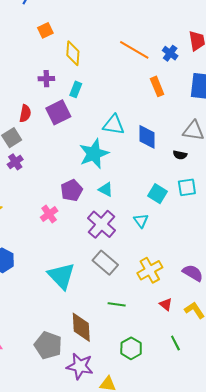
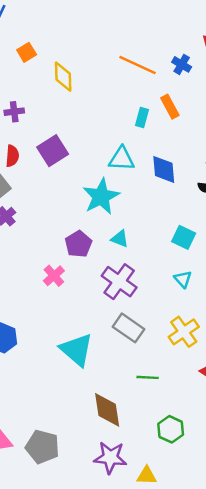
purple cross: (46, 79) -> (14, 112), moved
cyan rectangle: (76, 89) -> (142, 118), moved
cyan triangle: (141, 221) -> (183, 279), moved
gray pentagon: (48, 345) -> (42, 447), moved

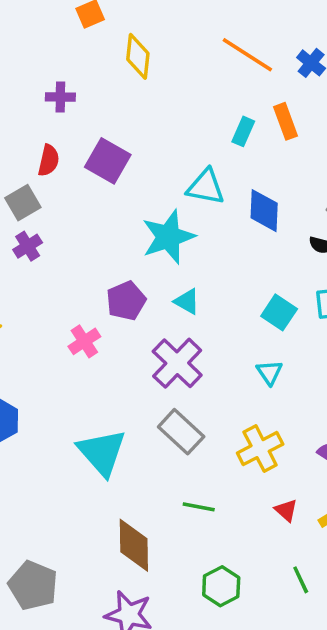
purple square: (53, 151) -> (108, 161), turned -36

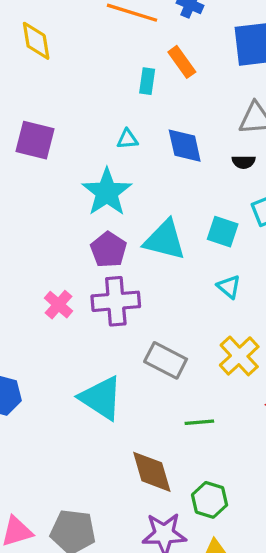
cyan triangle: (206, 187) -> (127, 139), size x0.6
purple pentagon: (126, 301) -> (108, 250), moved
cyan triangle: (187, 301) -> (165, 240), moved, size x1.8
purple cross: (177, 363) -> (116, 301), moved, turned -33
green hexagon: (221, 586) -> (210, 500), moved

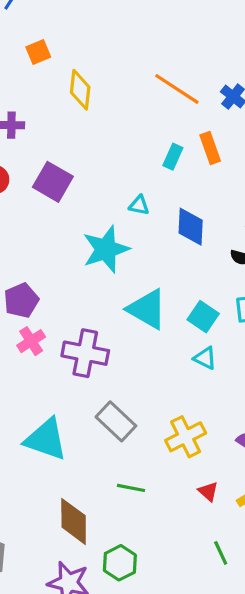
purple pentagon: (108, 250) -> (21, 300), moved
cyan triangle: (229, 287) -> (205, 358), moved, turned -30
cyan triangle: (101, 398) -> (46, 439), turned -30

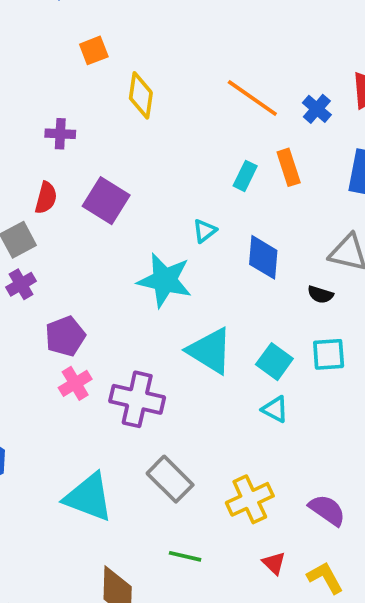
cyan triangle: (139, 205) -> (205, 231), turned -50
cyan star: (106, 249) -> (165, 280), turned 30

